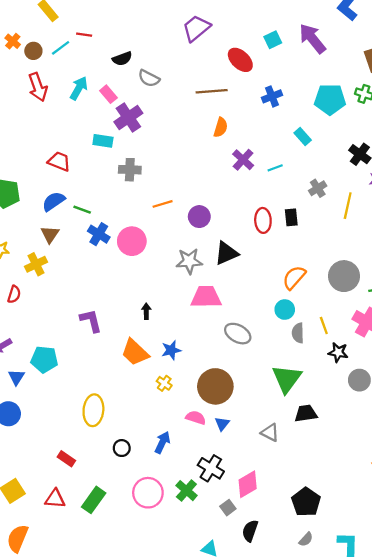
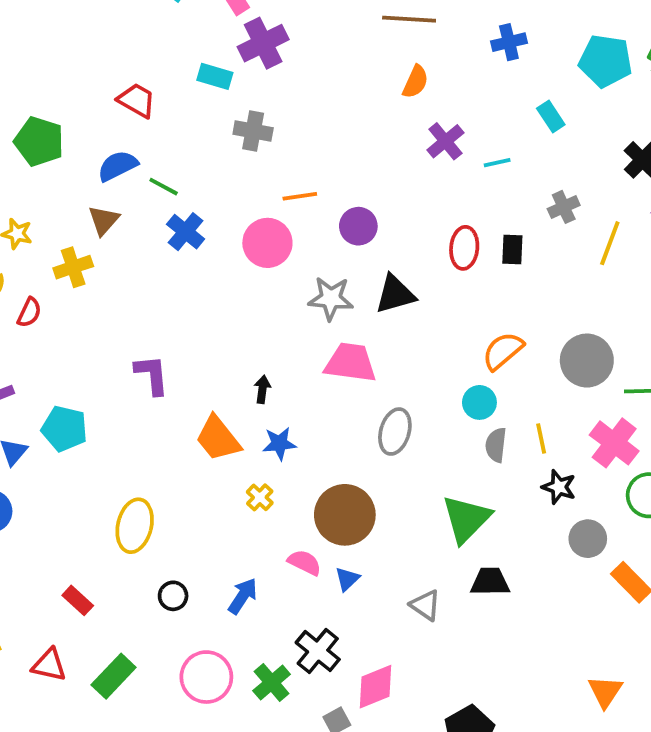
pink circle: (132, 241) -> (267, 243), moved
black arrow: (146, 311) -> (262, 389), moved
gray ellipse: (238, 334) -> (395, 432), turned 70

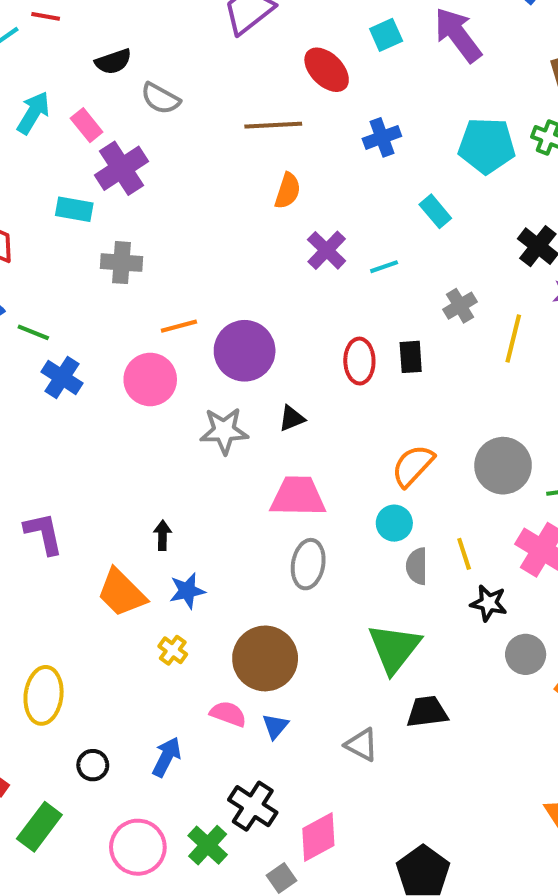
purple circle: (358, 226) -> (245, 351), size x1.5
black triangle: (395, 294) -> (292, 418), size x0.6
pink trapezoid: (351, 363) -> (298, 496), moved
green rectangle: (114, 676) -> (39, 827), moved

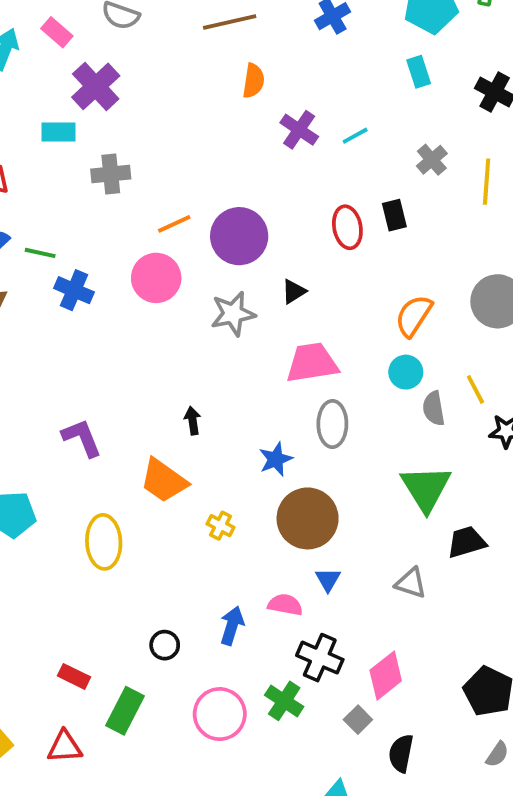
pink rectangle: (87, 125) -> (57, 32), moved
cyan rectangle: (435, 211) -> (419, 72), moved, turned 32
blue star: (187, 591) -> (276, 459), moved
yellow ellipse: (44, 695) -> (104, 542), moved
pink semicircle: (228, 714) -> (285, 605), moved

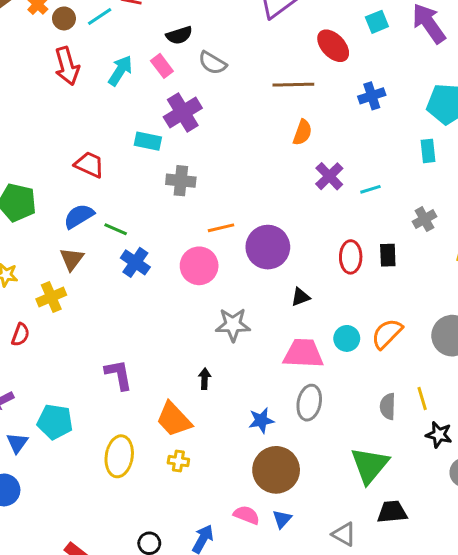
gray star: (233, 314) -> (233, 325), moved
cyan circle: (406, 372) -> (347, 338), moved
yellow cross: (221, 526) -> (178, 461), moved, turned -30
pink semicircle: (285, 605) -> (247, 515), moved

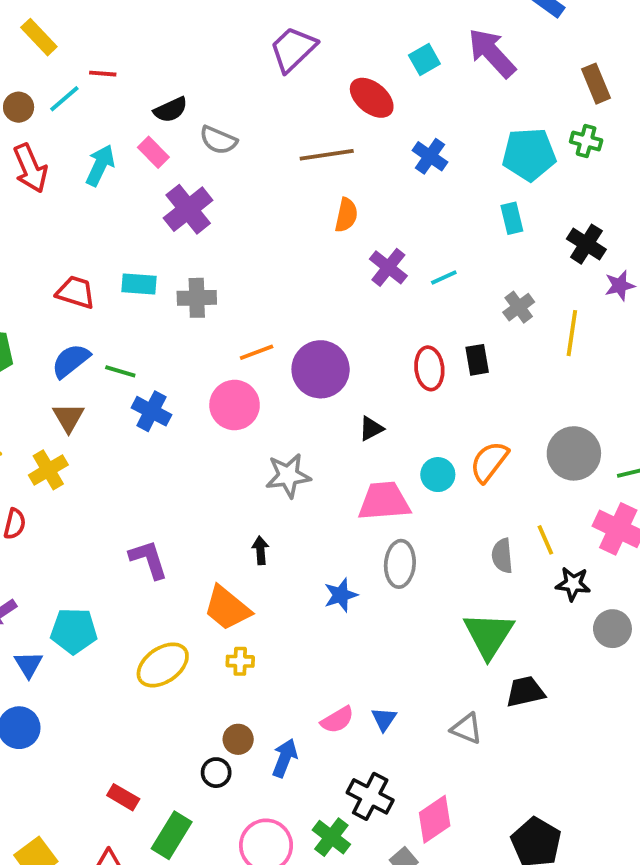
blue cross: (372, 96) -> (430, 156), turned -30
cyan rectangle: (148, 141) -> (139, 284), moved
yellow ellipse: (119, 456) -> (163, 665), turned 54
brown circle: (276, 470) -> (238, 739), moved, size x0.5
pink semicircle: (247, 515) -> (337, 720), turned 135

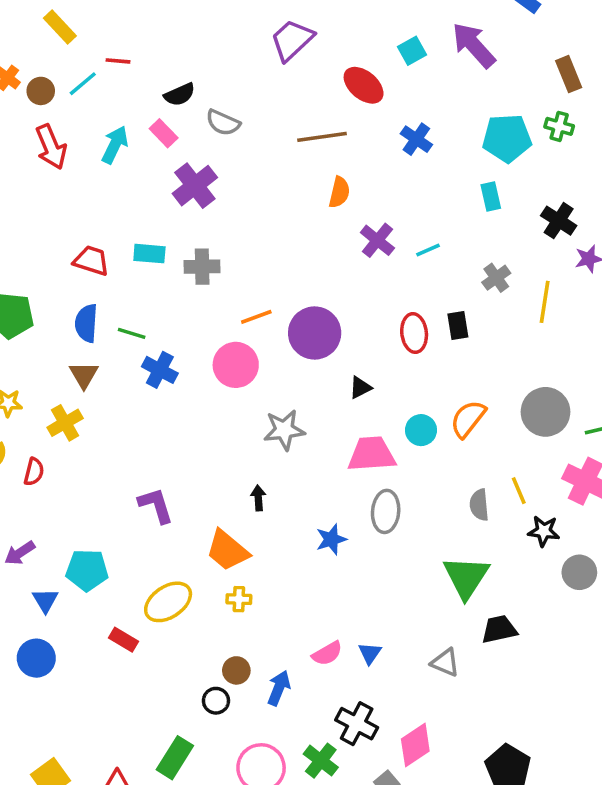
blue semicircle: (71, 361) -> (86, 323), turned -48
red rectangle: (123, 797) -> (123, 640), moved

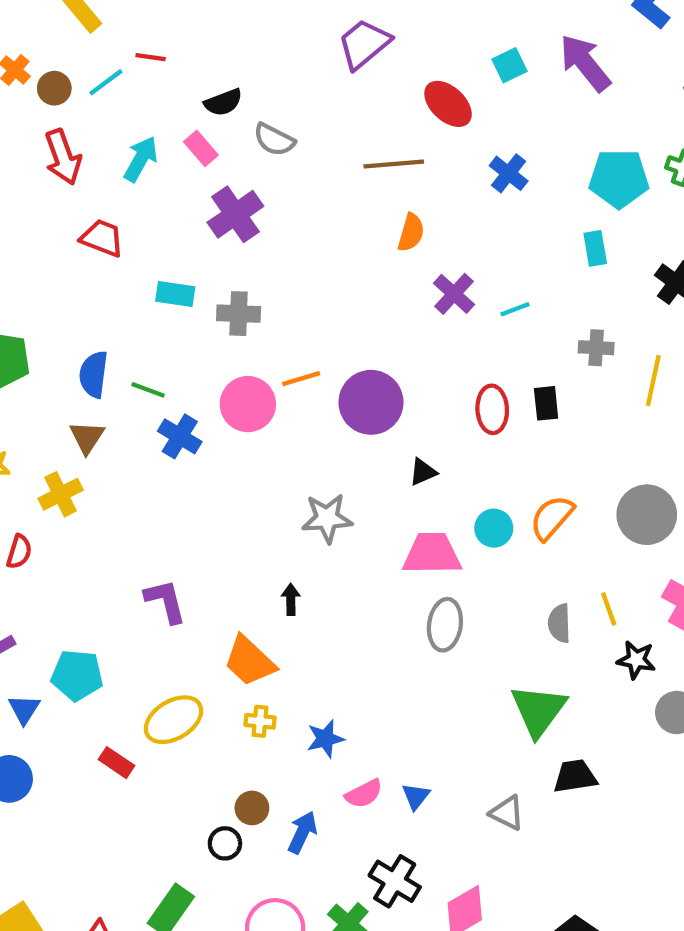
red trapezoid: (91, 261) -> (102, 238), moved
gray cross: (496, 278) -> (596, 348), turned 36
pink circle: (236, 365) -> (248, 404), moved
blue star: (331, 539) -> (325, 739), moved

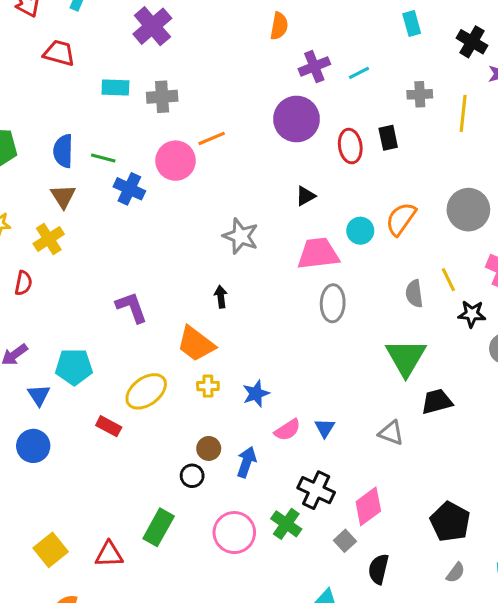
purple cross: (454, 294) -> (314, 67), turned 32
purple circle: (371, 402) -> (296, 119), moved
gray star: (327, 518) -> (241, 236), turned 30

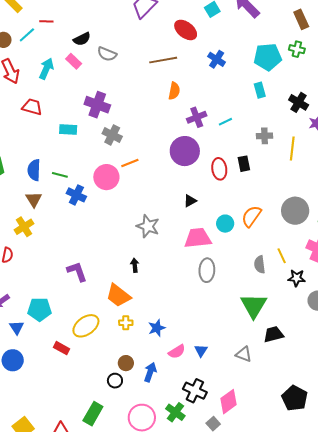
purple cross: (152, 26) -> (97, 105), moved, turned -30
gray cross: (162, 97) -> (112, 135), moved, turned 30
black pentagon: (450, 522) -> (295, 398), moved

